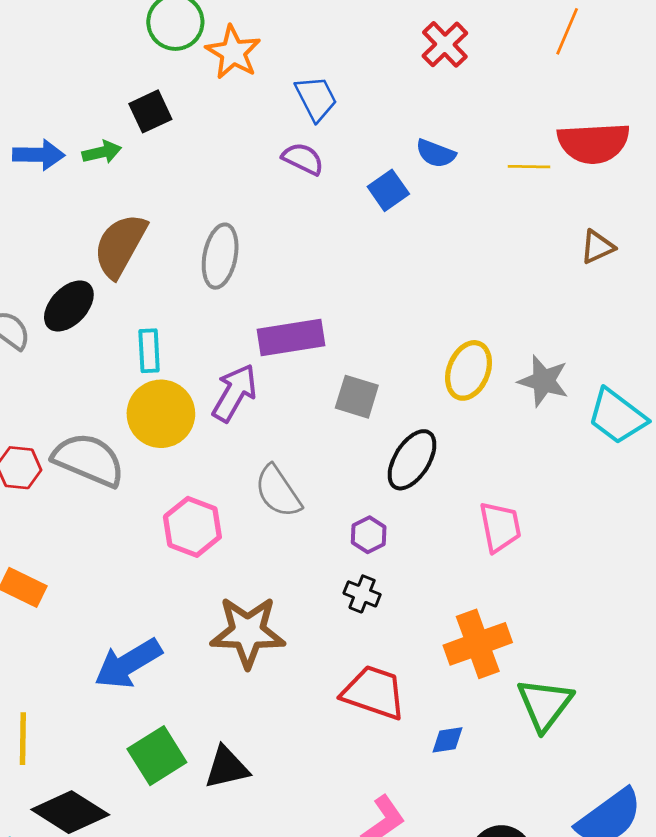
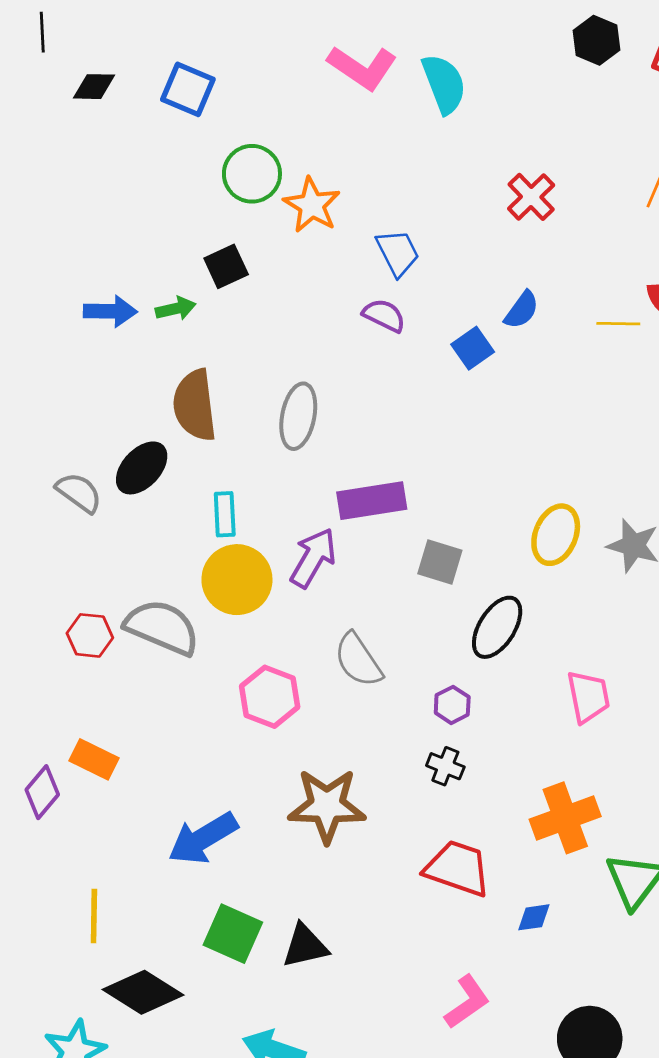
blue semicircle: (436, 154) -> (522, 310), turned -75
brown semicircle: (120, 246) -> (195, 405), turned -36
green square: (157, 756) -> (233, 934), turned -34

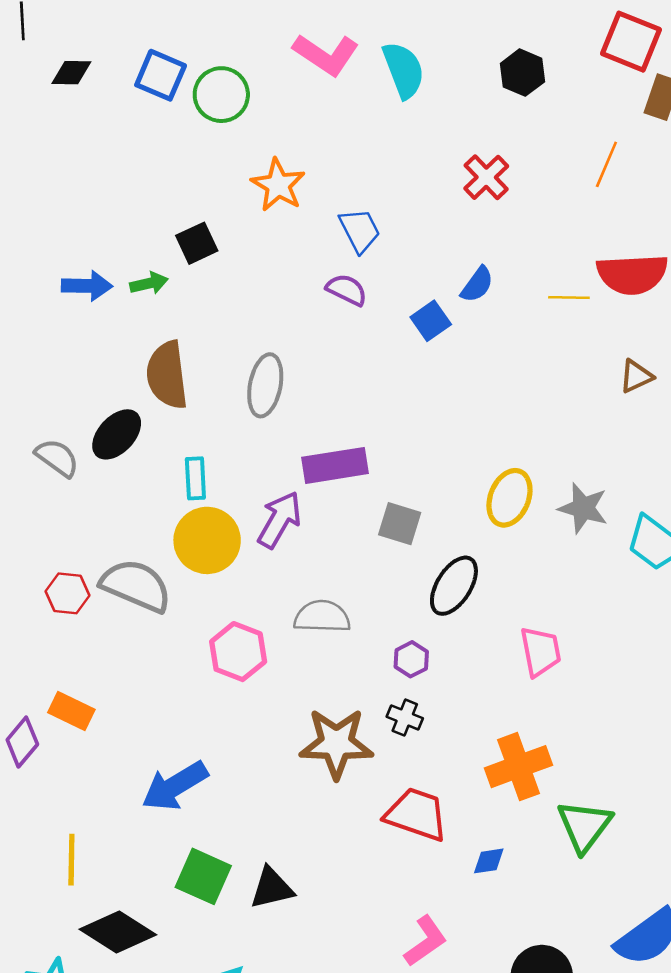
black hexagon: (597, 40) -> (522, 73), moved
green circle: (252, 174) -> (221, 95), moved
gray semicircle: (358, 660) -> (322, 617), turned 126
brown star: (327, 806) -> (336, 743), moved

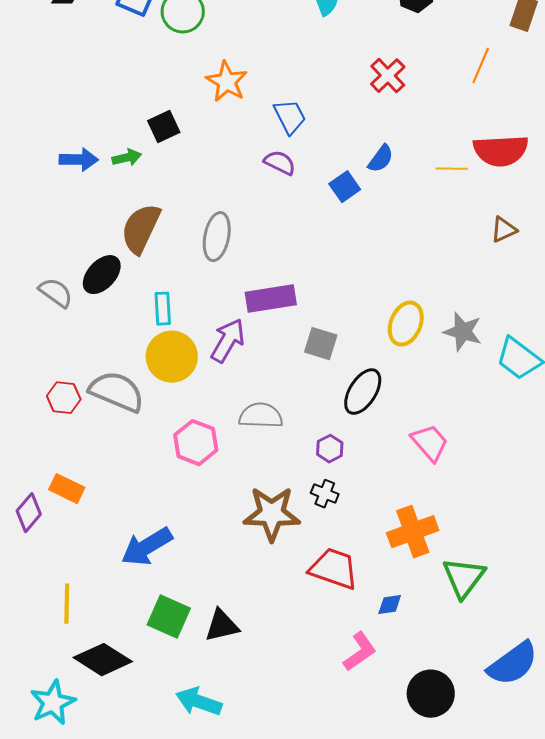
brown semicircle: (167, 375) -> (141, 229), turned 32
pink trapezoid: (540, 652) -> (430, 443), turned -30
pink L-shape: (425, 941) -> (360, 652), moved

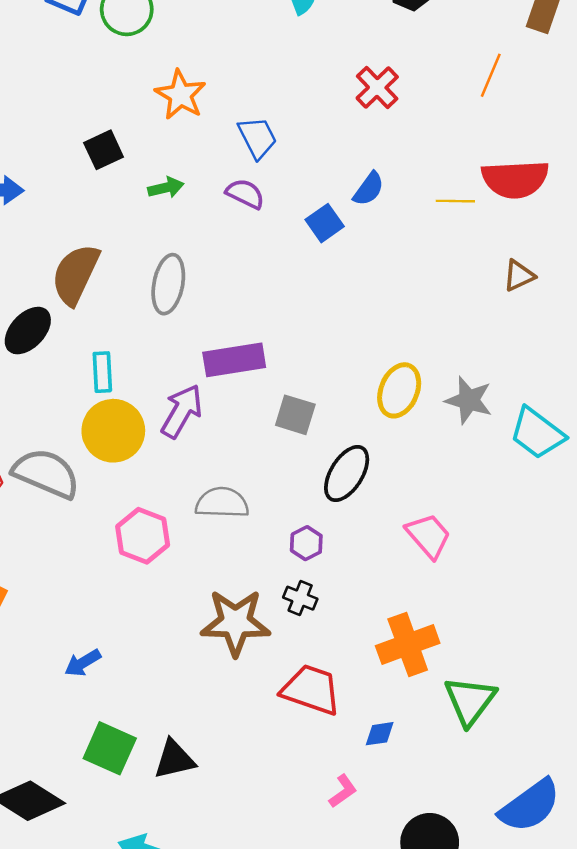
green arrow: (127, 158) -> (166, 188), moved
blue arrow: (147, 547) -> (83, 663), size x0.6
pink L-shape: (360, 652) -> (343, 791), size x0.7

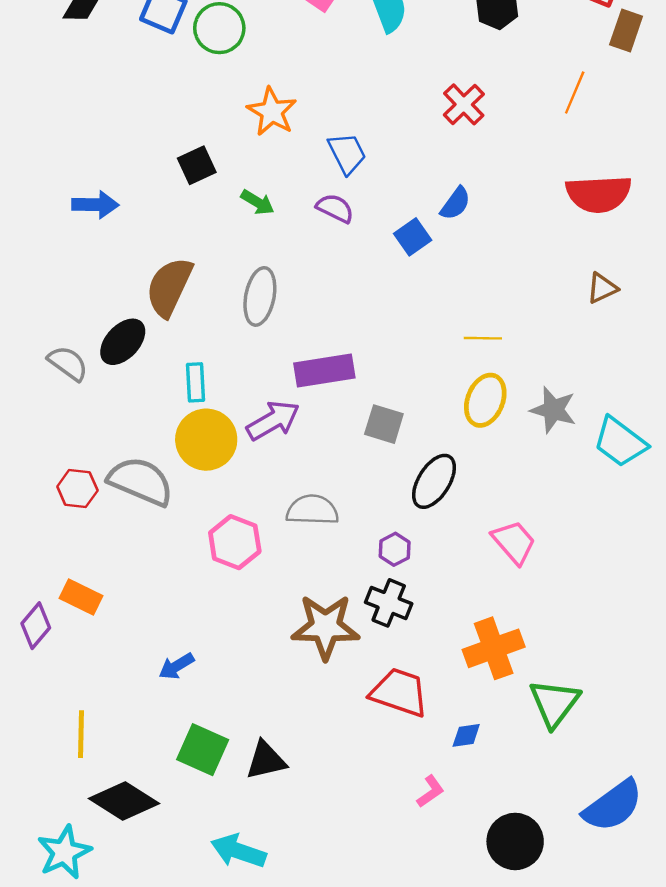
green arrow: (166, 188) -> (257, 202), turned 44
yellow line: (455, 201) -> (483, 338), moved
purple arrow: (182, 411) -> (273, 421), turned 30
black cross: (300, 598) -> (389, 603), size x1.4

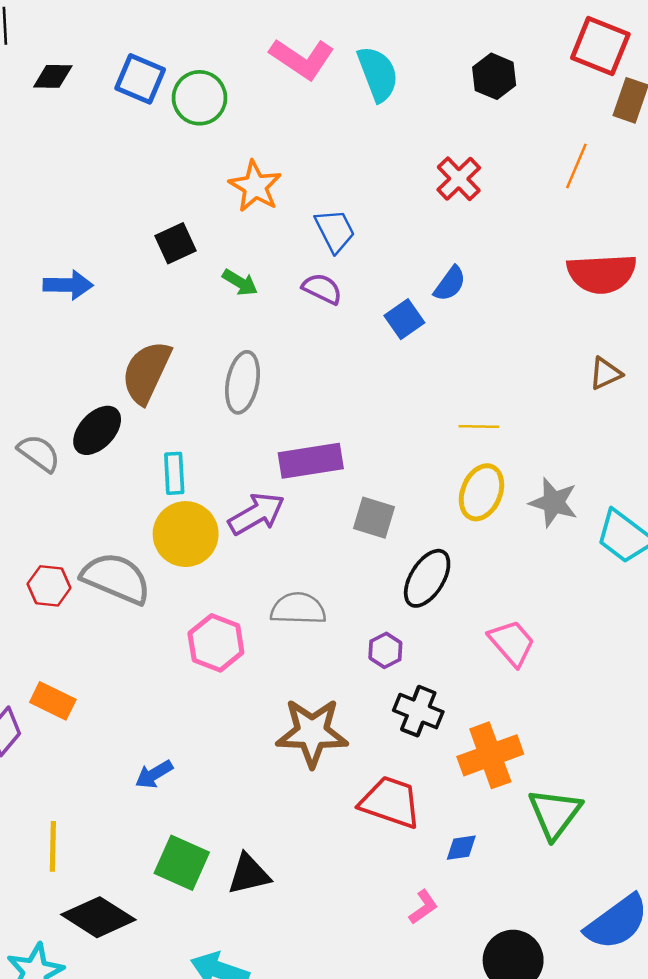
black cross: (389, 603) -> (418, 711), moved

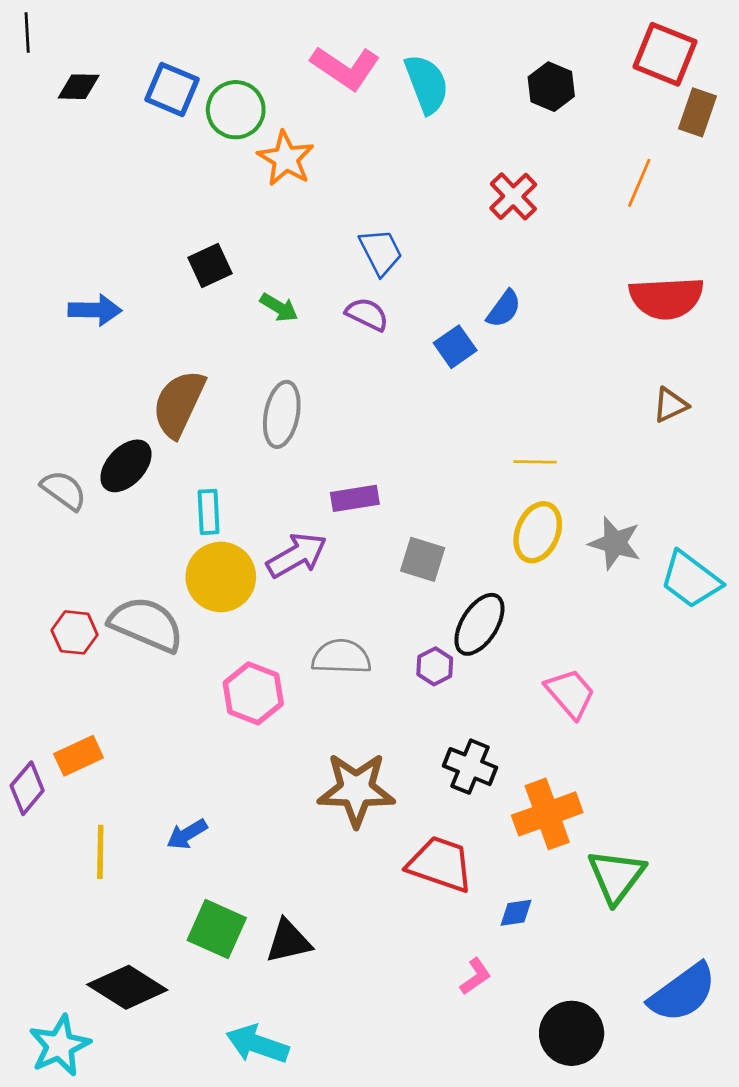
orange star: (255, 186) -> (286, 158), moved
purple rectangle: (311, 461) -> (355, 498), size x0.7
purple hexagon: (385, 650) -> (435, 666), moved
orange rectangle: (53, 701) -> (79, 756), turned -51
yellow line: (53, 846) -> (100, 852), moved

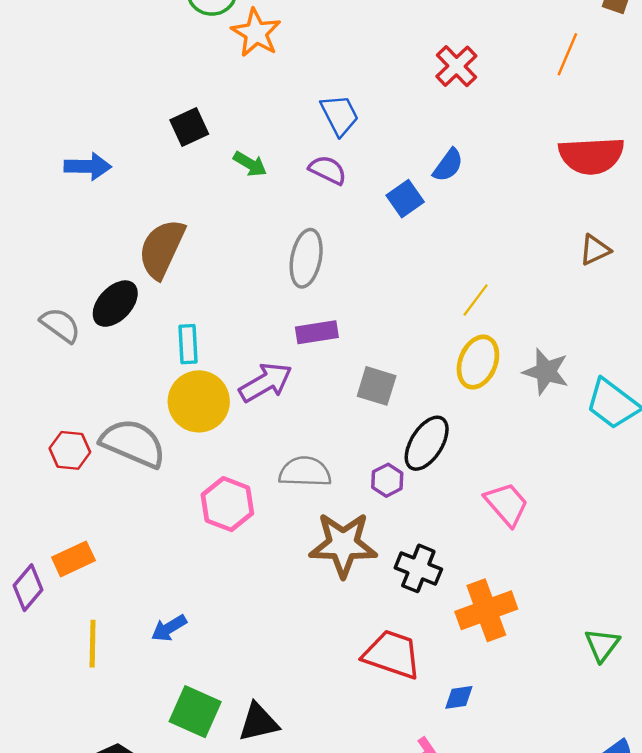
gray ellipse: (282, 414) -> (306, 258), moved
yellow line: (535, 462) -> (476, 300), turned -54
brown star: (356, 790) -> (343, 545), moved
green triangle: (616, 876) -> (602, 645), moved, size x0.7

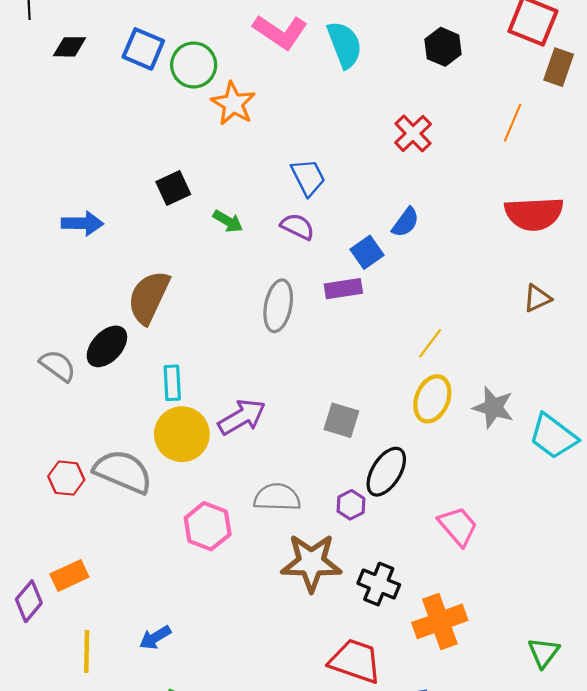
purple rectangle: (317, 332) -> (343, 289), moved

